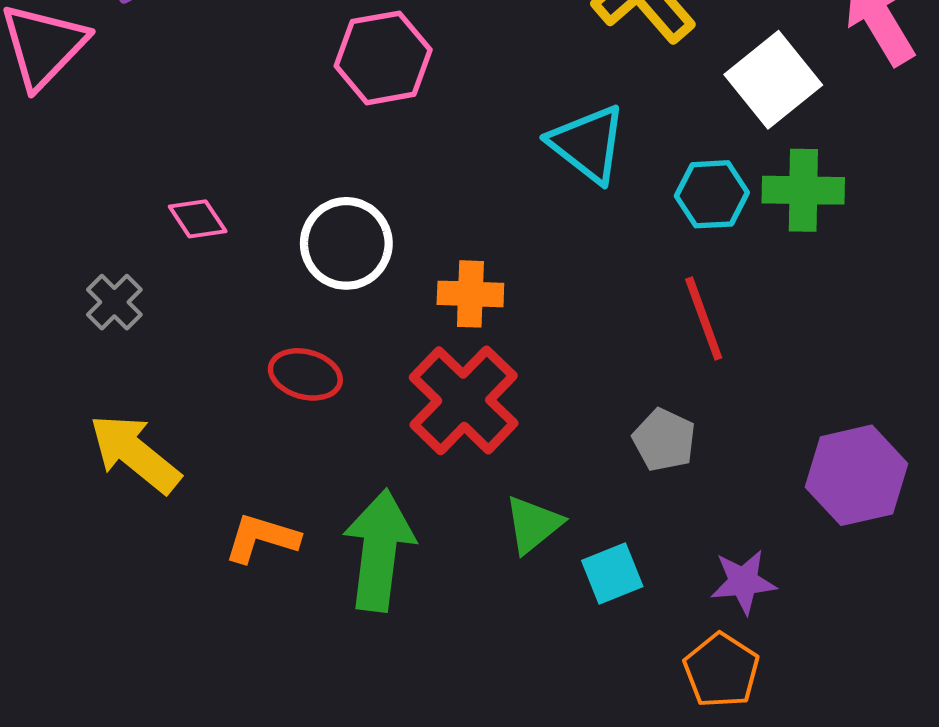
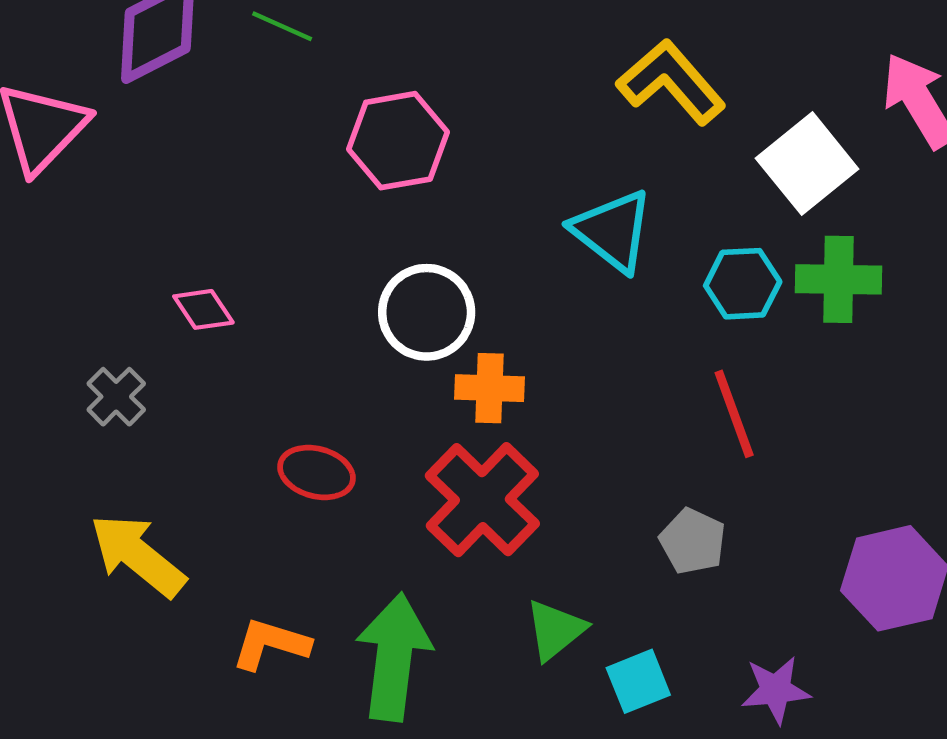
white circle: (346, 243) -> (427, 312), moved

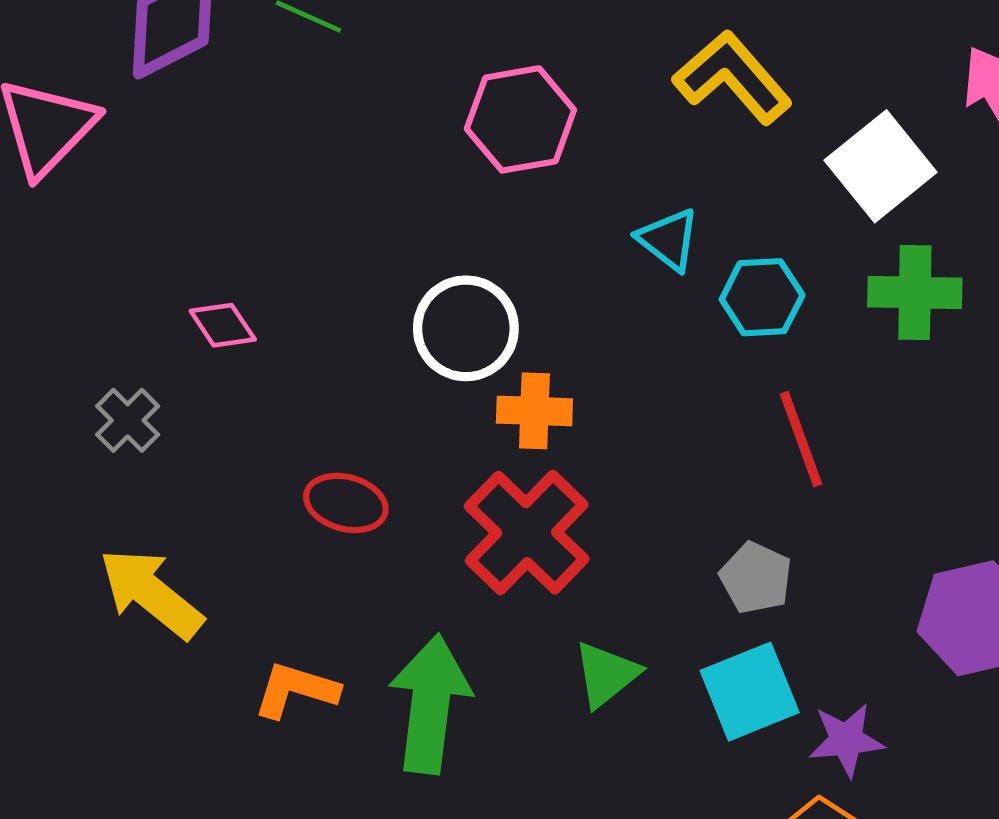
pink hexagon: (398, 141) -> (520, 119), moved
cyan triangle: (613, 231) -> (669, 239), size x0.7
cyan hexagon: (743, 284) -> (762, 297), moved
cyan square: (638, 681) -> (750, 692), moved, size x1.4

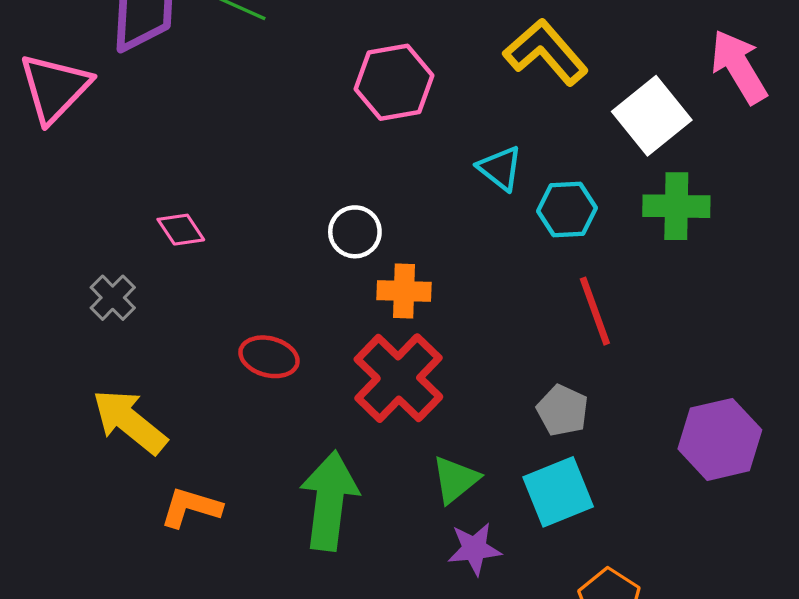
white circle: (466, 328) -> (355, 232), size x0.7
orange L-shape: (296, 690) -> (191, 507), moved
purple star: (846, 740) -> (474, 549), moved

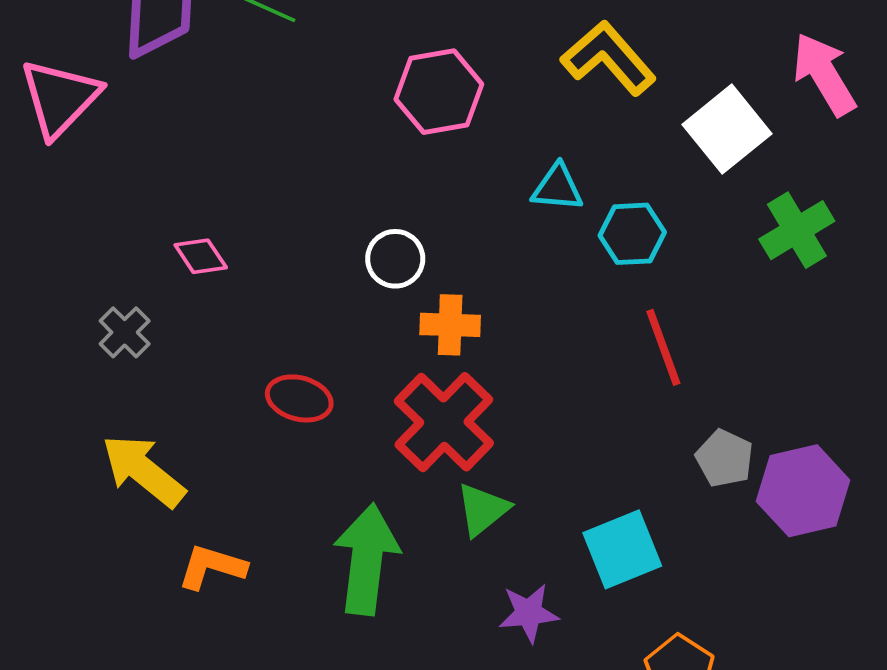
cyan triangle: (500, 168) -> (557, 188), turned -33
green cross: (676, 206) -> (797, 230), moved, turned -32
gray pentagon: (563, 410) -> (724, 458), moved
green triangle: (455, 480) -> (483, 509), moved

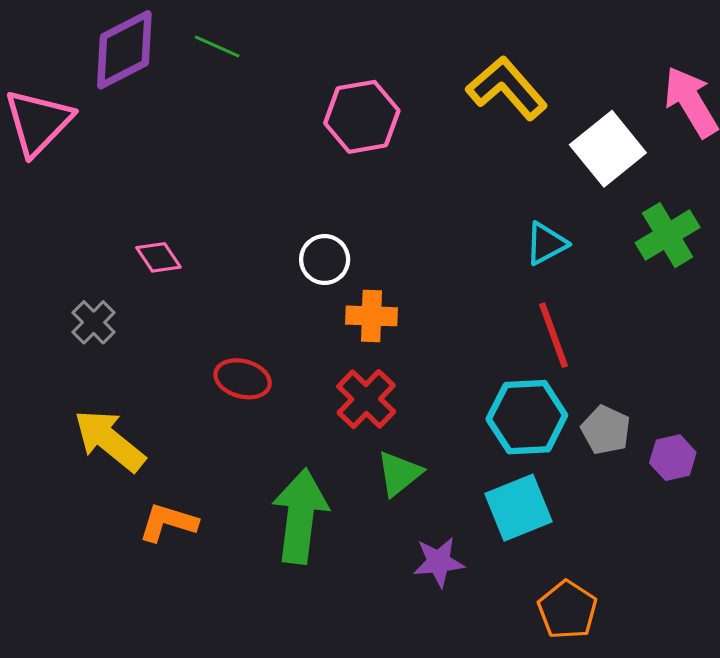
cyan triangle: (557, 188) -> (546, 244), moved, turned -33
cyan hexagon: (632, 234) -> (527, 417), moved, size x1.4
red cross: (444, 422) -> (366, 399), size x0.7
purple hexagon: (803, 491) -> (673, 458), size x0.6

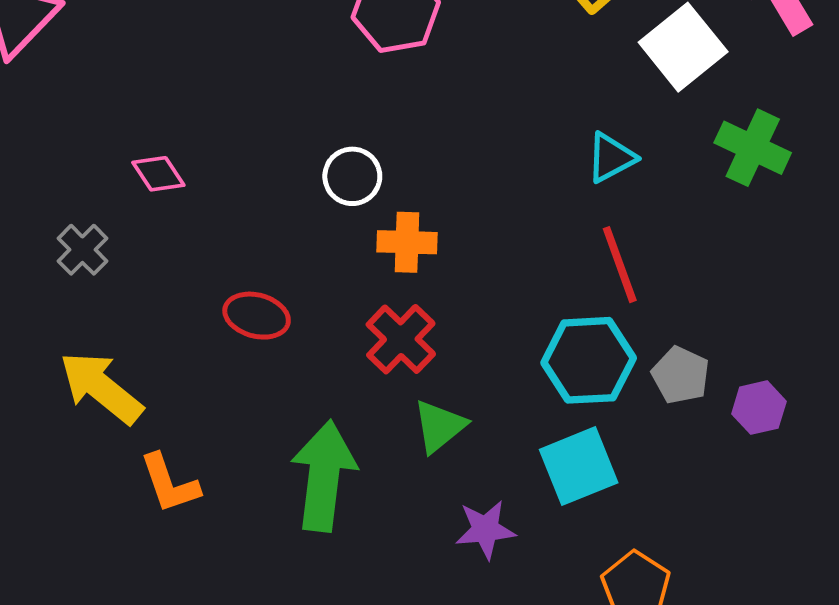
green cross: (668, 235) -> (753, 148), turned -34
orange L-shape: (168, 523) -> (170, 483), turned -126

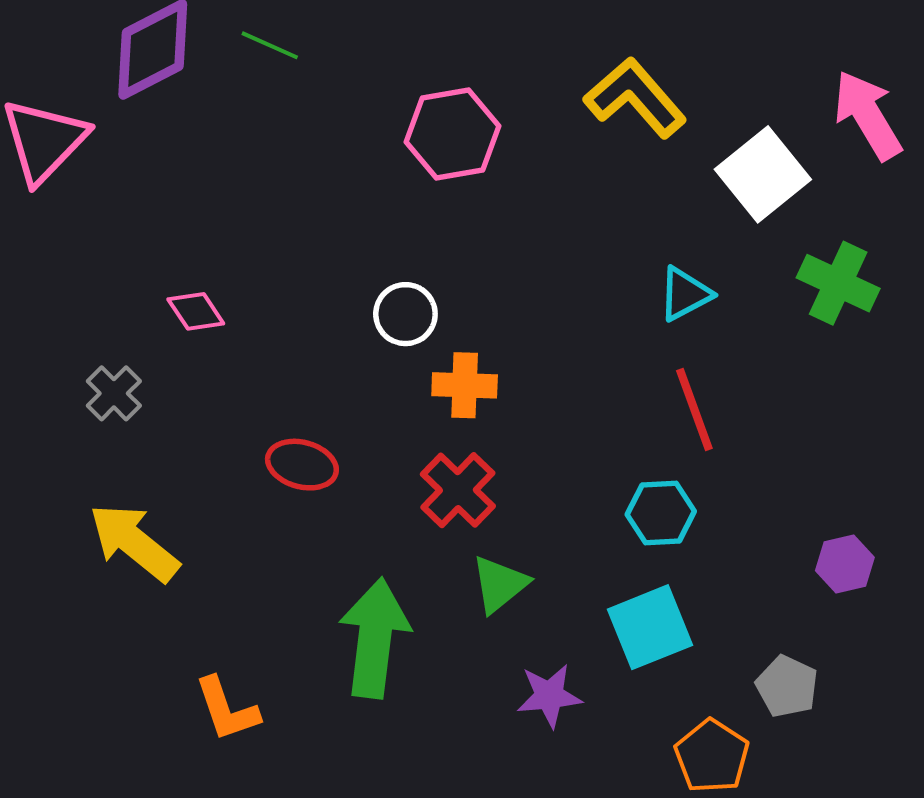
cyan hexagon: (589, 360) -> (661, 513), size x0.7
gray pentagon: (681, 375) -> (787, 686), moved
orange L-shape: (170, 483) -> (227, 709), moved

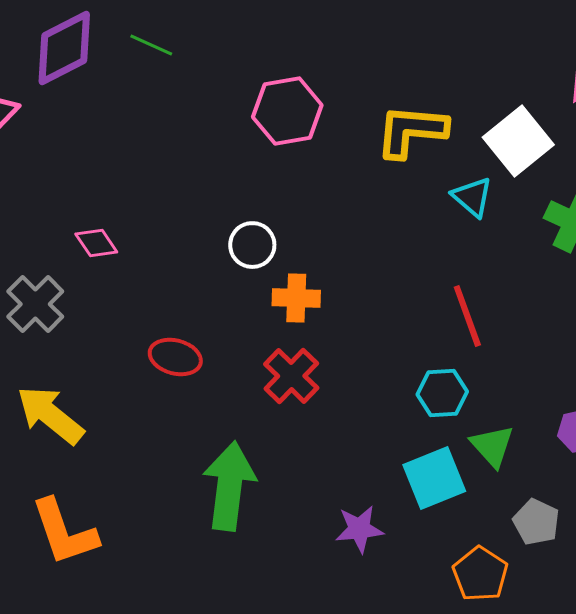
yellow L-shape: (635, 98) -> (411, 131), moved, turned -44
cyan triangle: (685, 294) -> (472, 197), moved, turned -51
gray cross: (114, 393) -> (35, 304), size x1.4
green triangle: (500, 584) -> (492, 446), moved, turned -33
orange L-shape: (227, 709) -> (64, 532), moved, size x1.4

